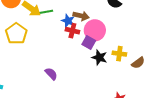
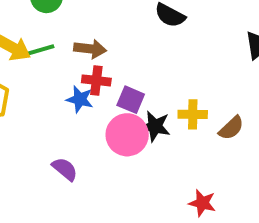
brown arrow: (81, 16) -> (90, 49), moved
blue star: (68, 21) -> (80, 99), moved
pink circle: (95, 30) -> (127, 135), moved

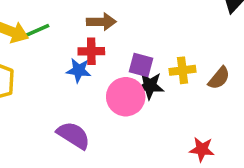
brown arrow: (90, 49) -> (101, 22), moved
purple square: (131, 100) -> (141, 65), moved
purple semicircle: (65, 169) -> (73, 135), size x1.4

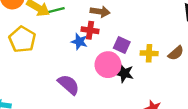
brown semicircle: (219, 78) -> (176, 53), moved
black star: (150, 86) -> (124, 73), moved

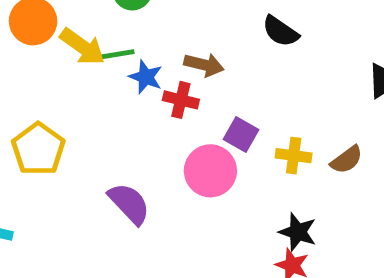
yellow pentagon: (22, 39) -> (38, 149), moved
blue star: (79, 42) -> (146, 77), moved
black star: (124, 73) -> (298, 232), moved

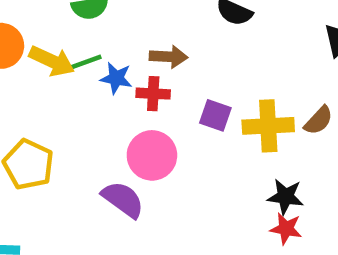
yellow cross: (294, 156) -> (268, 126), size x1.5
pink circle: (210, 171) -> (152, 155), moved

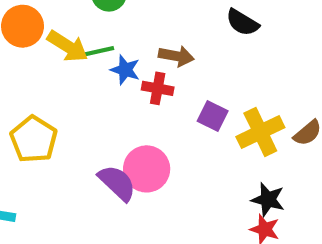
yellow cross: (268, 126) -> (260, 132), turned -30
pink circle: (152, 155) -> (147, 169), moved

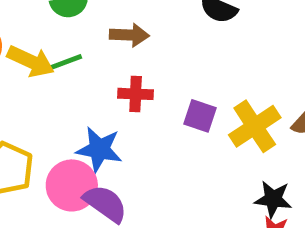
brown arrow: (176, 56) -> (129, 35), moved
blue star: (125, 70) -> (99, 149), moved, size x1.4
pink circle: (147, 169) -> (72, 185), moved

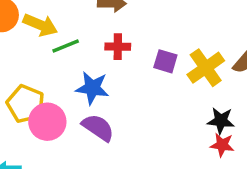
green line: (64, 63) -> (66, 46), moved
pink circle: (72, 185) -> (47, 122), moved

